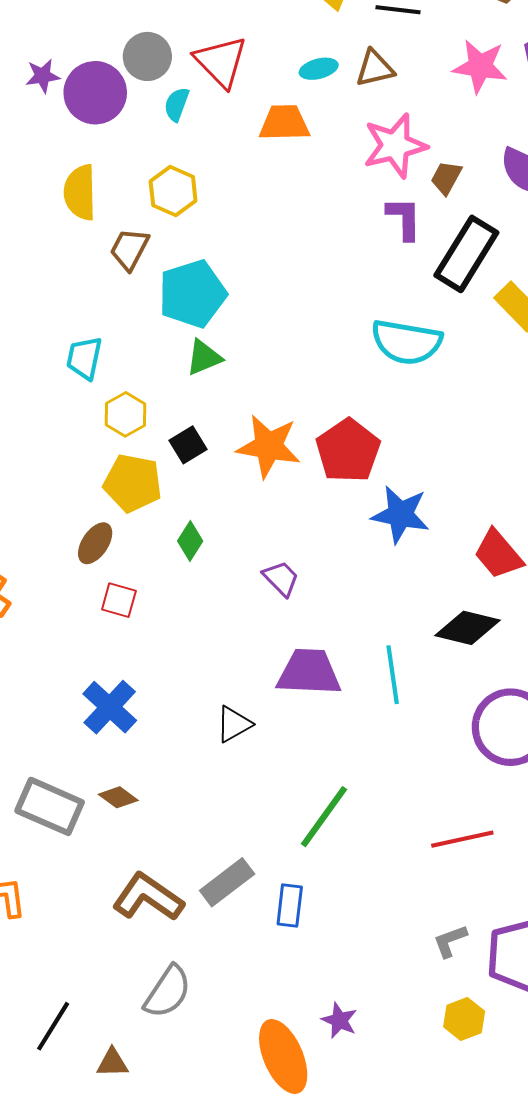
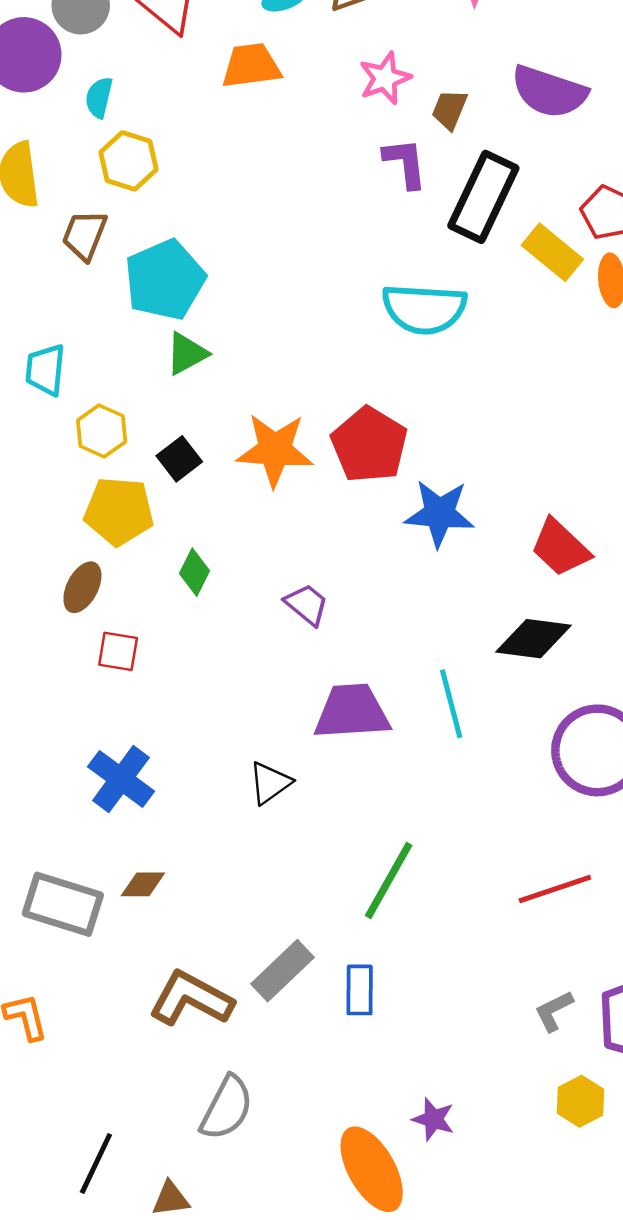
cyan semicircle: (177, 104) -> (99, 98), moved
pink star: (395, 146) -> (385, 78), size x0.7
brown diamond: (118, 797) -> (143, 884), turned -30

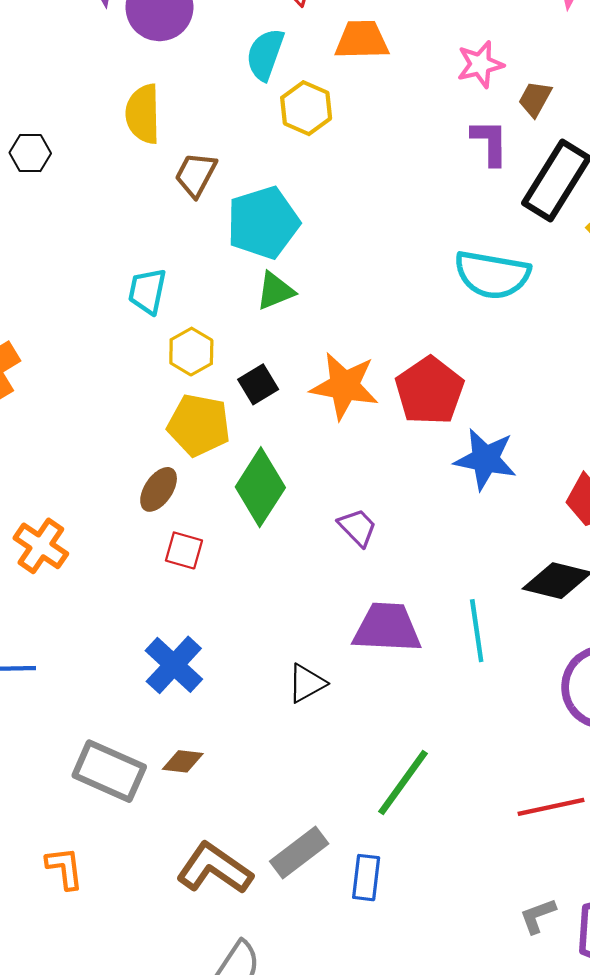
cyan semicircle: (99, 98) -> (265, 54), moved, size x1.4
yellow hexagon: (129, 161) -> (306, 108), moved
green diamond: (194, 572) -> (260, 487), size x1.8

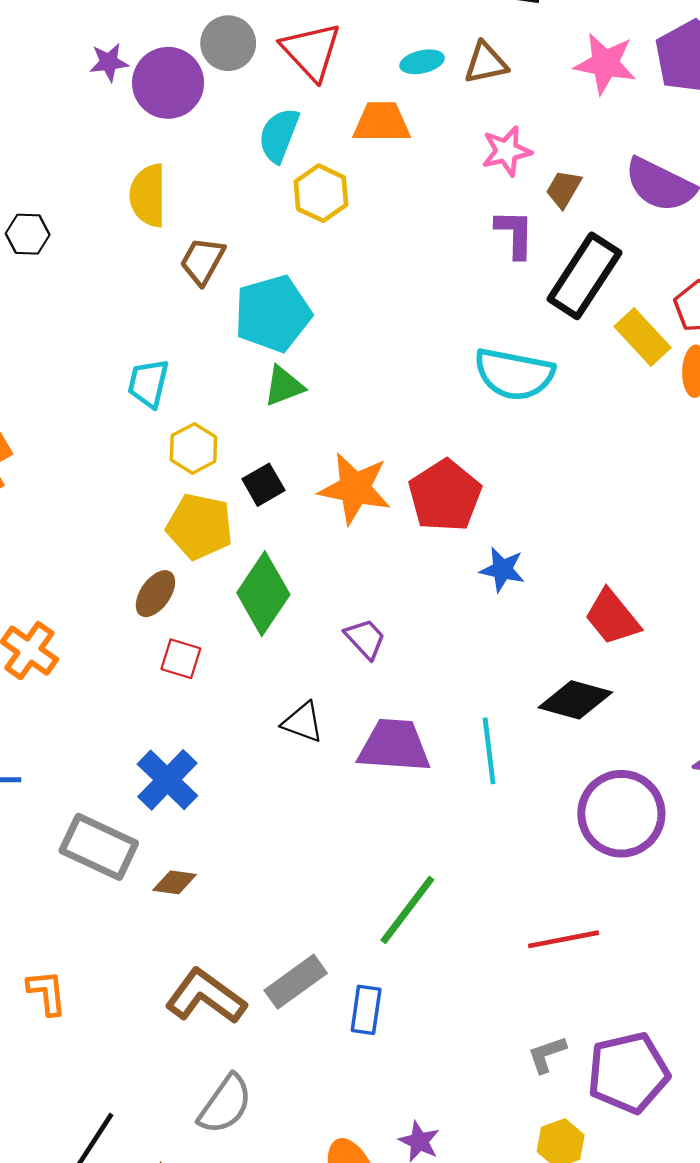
blue star: (485, 459) -> (502, 570), size x0.7
black triangle: (307, 683) -> (303, 722), moved, turned 48
gray rectangle: (109, 771) -> (99, 847), moved

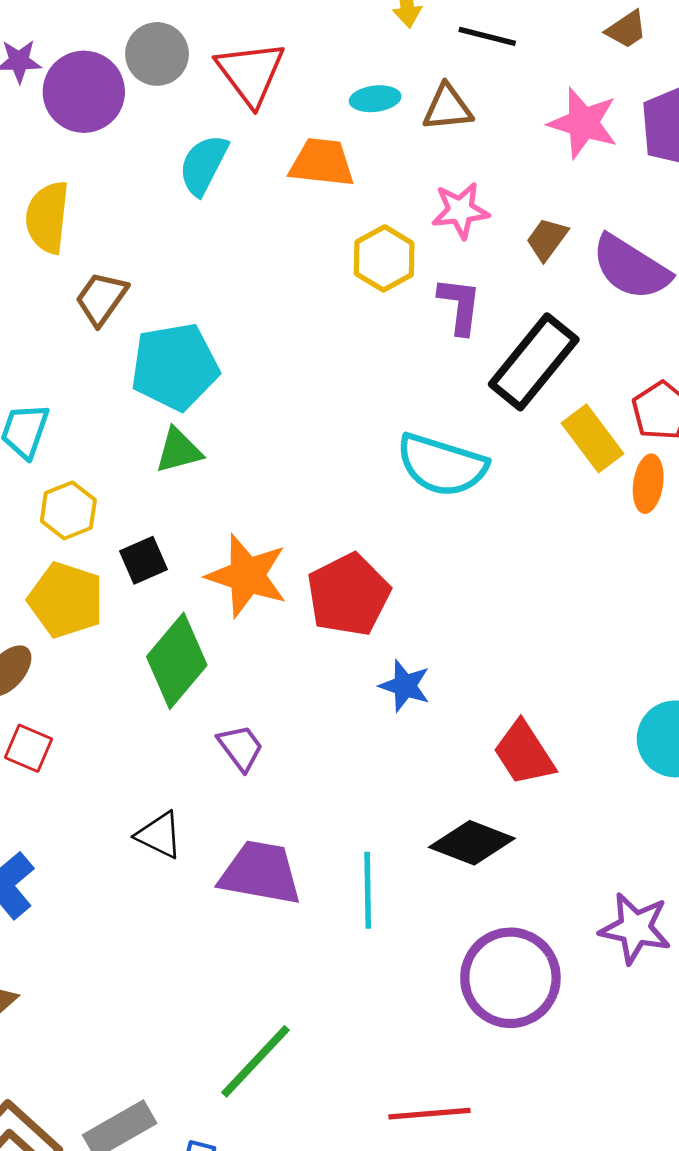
brown trapezoid: (564, 189) -> (547, 239), moved
yellow hexagon: (321, 193) -> (384, 258), moved
green diamond: (263, 594) -> (177, 661), moved

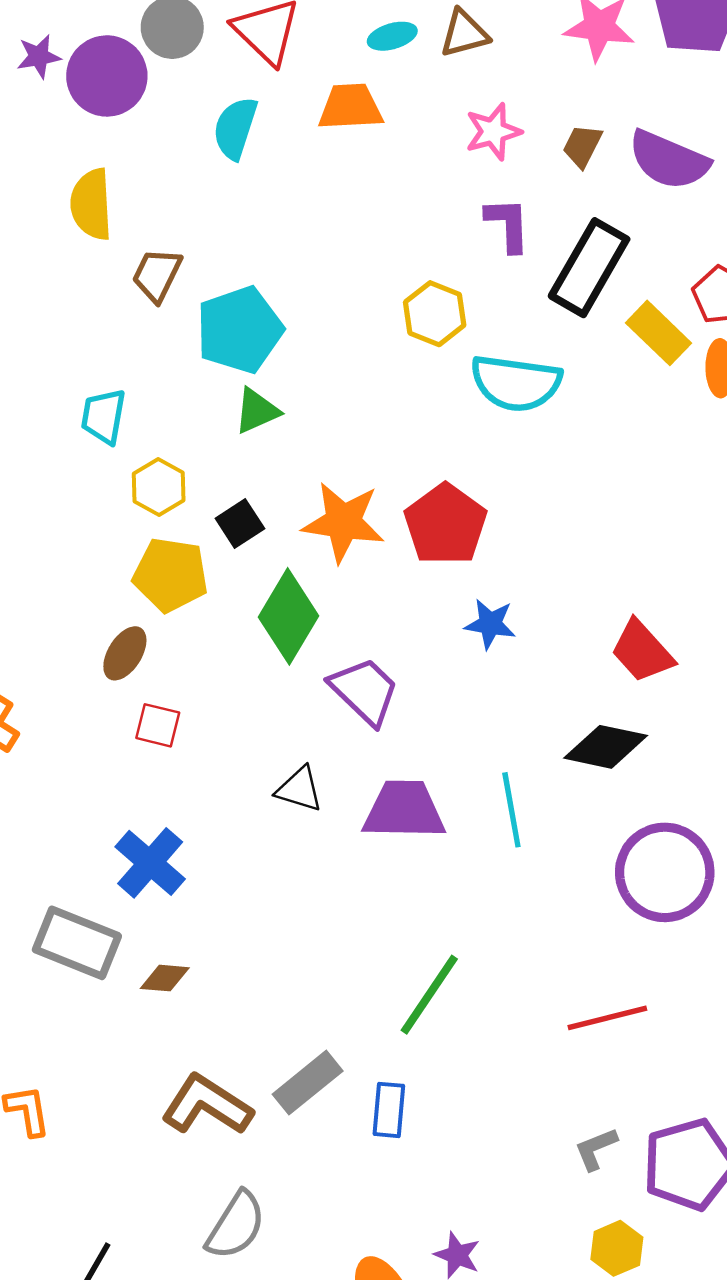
yellow hexagon: (384, 258) -> (435, 314), moved
blue star: (405, 686) -> (490, 624), moved
purple trapezoid: (241, 748) -> (365, 691), size x1.5

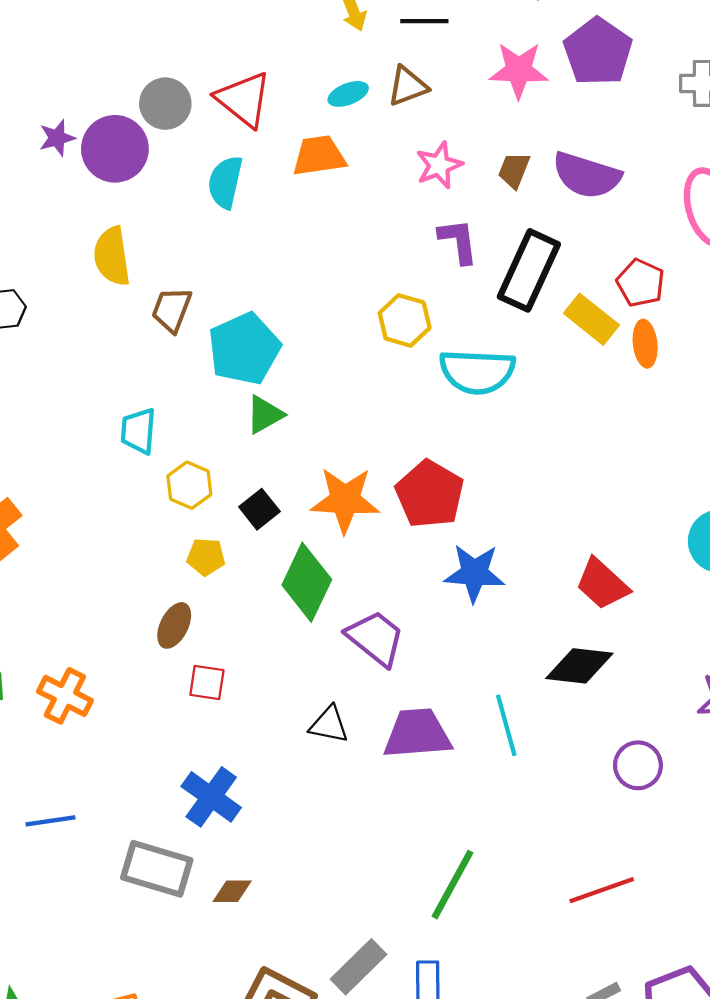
yellow pentagon: (171, 575) -> (206, 557), size x0.6
blue star: (490, 624) -> (474, 573), size x1.4
purple circle: (665, 872) -> (638, 765), size x0.6

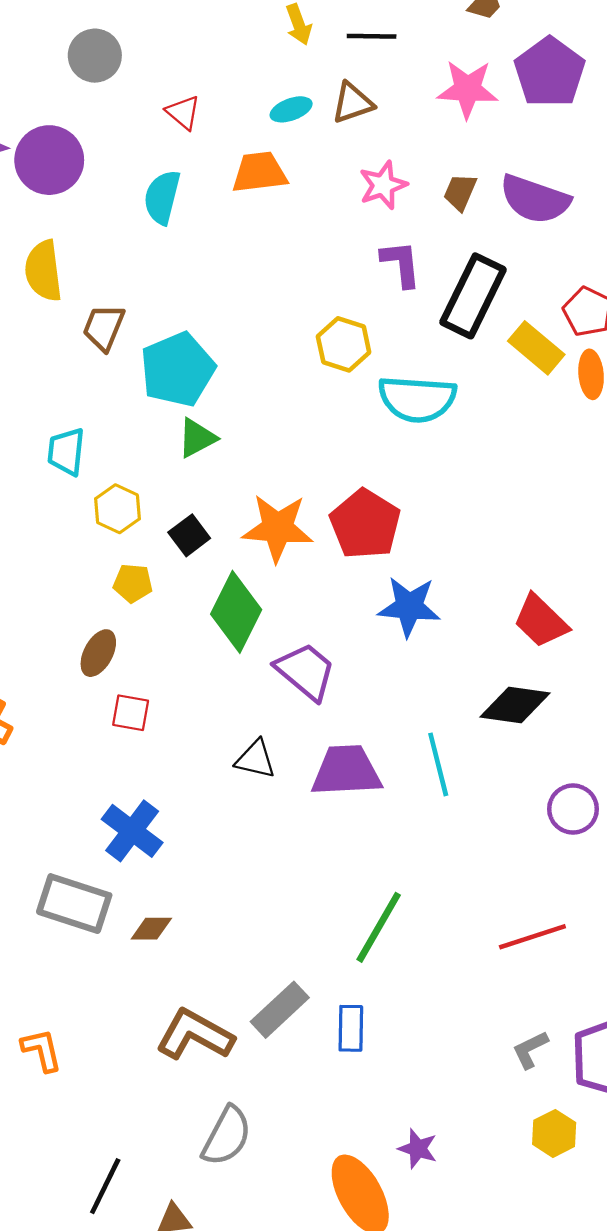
red triangle: (244, 99) -> (183, 112), size x0.6
gray circle: (165, 104) -> (95, 56), moved

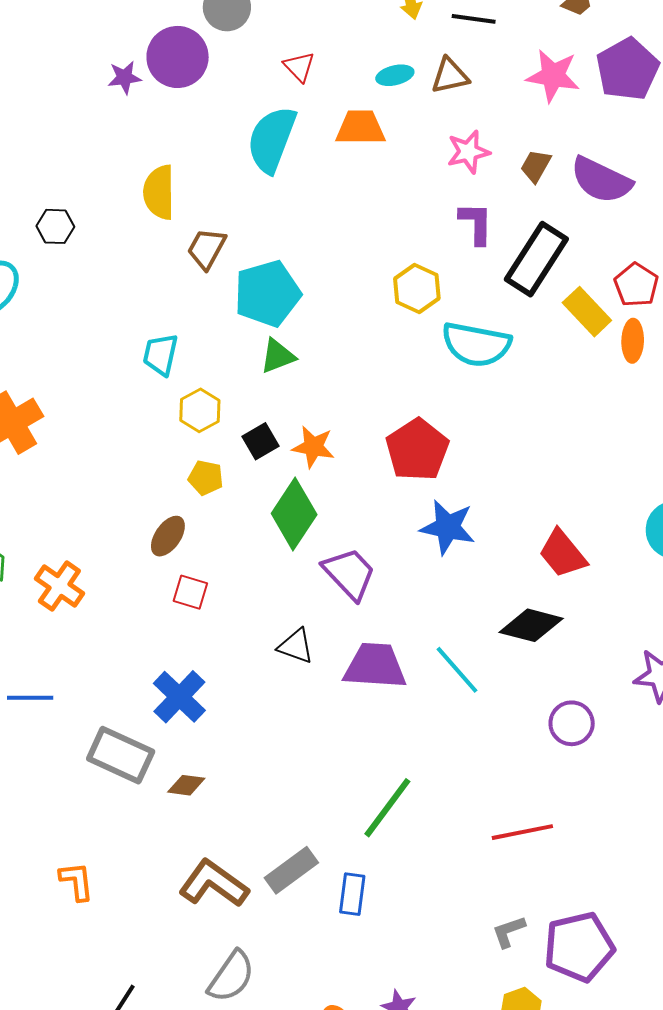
purple circle: (49, 160) -> (178, 57), moved
cyan semicircle: (162, 197) -> (272, 140), size x1.4
orange star: (278, 528) -> (313, 447), moved, size x0.7
cyan line: (438, 764) -> (457, 670), turned -34

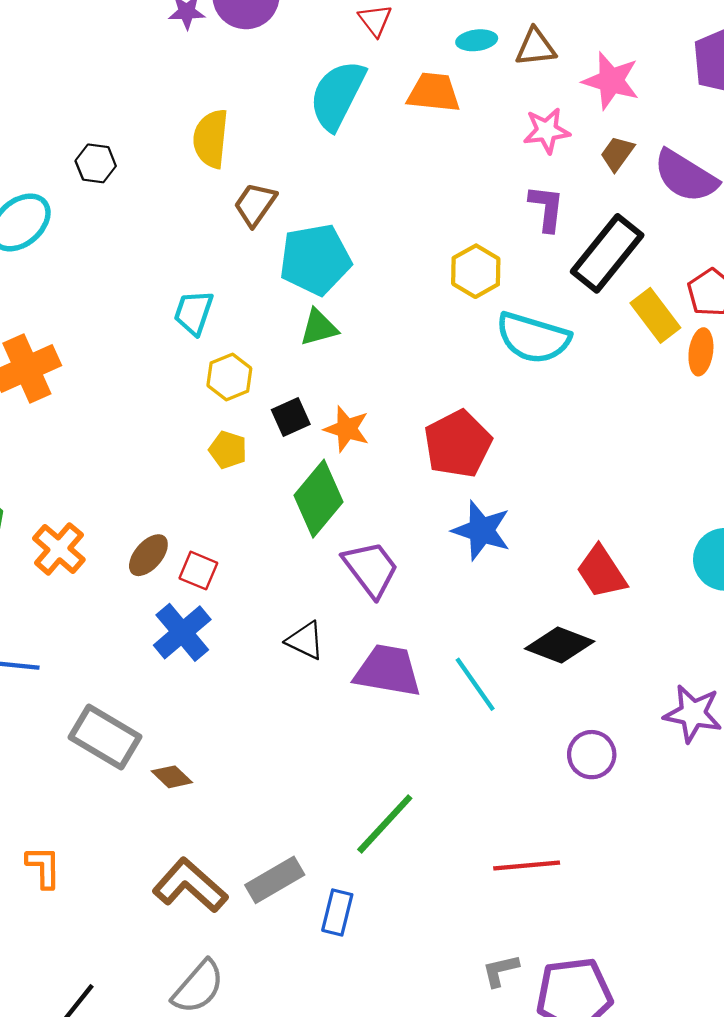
pink star: (553, 76) -> (611, 81), moved
brown ellipse: (168, 536) -> (148, 555), moved
blue cross: (179, 697) -> (182, 632), moved
brown diamond: (186, 785) -> (172, 777), turned 30

